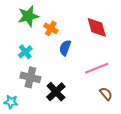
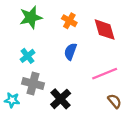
orange cross: (51, 28) -> (69, 21), moved
cyan star: (11, 102) -> (12, 100), moved

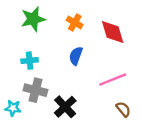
cyan cross: (27, 56) -> (30, 61), turned 32

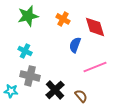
blue semicircle: (76, 56) -> (75, 45), moved
cyan cross: (30, 61) -> (25, 51), turned 32
brown semicircle: (123, 109) -> (81, 96), moved

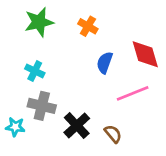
red diamond: (95, 27) -> (145, 54), moved

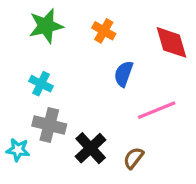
red diamond: (145, 54) -> (171, 42), moved
brown semicircle: (113, 134) -> (134, 158), turned -102

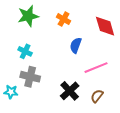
black cross: (91, 148) -> (70, 91), moved
brown semicircle: (134, 158) -> (97, 96), moved

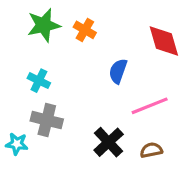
orange cross: (64, 19) -> (85, 30), moved
brown semicircle: (97, 96) -> (151, 150), turned 40

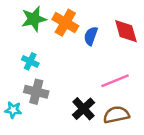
orange cross: (85, 30) -> (65, 23), size x1.5
blue semicircle: (118, 71) -> (91, 36), moved
brown semicircle: (151, 150) -> (116, 115), size x1.5

